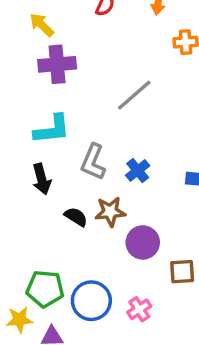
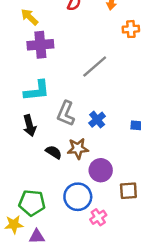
blue circle: (91, 301) -> (78, 197), moved

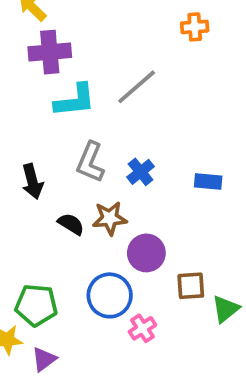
cyan L-shape: (37, 91) -> (75, 100), moved
purple triangle: (37, 237) -> (44, 359), turned -35

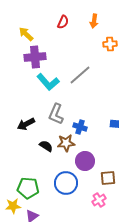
cyan L-shape: (75, 100) -> (48, 82), turned 55
blue cross: (141, 172) -> (80, 127), moved, turned -32
black arrow: (32, 181) -> (26, 124), turned 78
pink cross: (142, 328) -> (99, 200), moved

